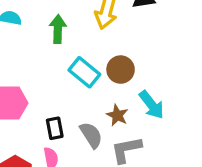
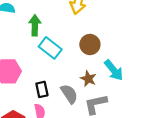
green arrow: (58, 29) -> (35, 25), moved
cyan rectangle: (84, 72) -> (50, 48), moved

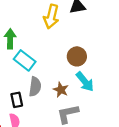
brown circle: (90, 44) -> (77, 56), moved
gray semicircle: (69, 94) -> (35, 87), moved, turned 42

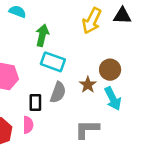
cyan rectangle: (25, 60) -> (53, 62), turned -30
brown star: (61, 90) -> (88, 85), moved

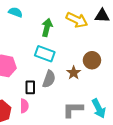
yellow arrow: (92, 21) -> (77, 20), turned -90
green arrow: (42, 35) -> (47, 27), moved
cyan arrow: (113, 99) -> (99, 108), moved

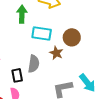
cyan rectangle: (45, 54) -> (42, 34), moved

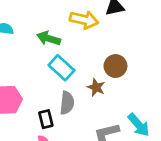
green arrow: (22, 14) -> (49, 38), turned -72
cyan rectangle: (42, 34) -> (61, 68), moved, turned 36

